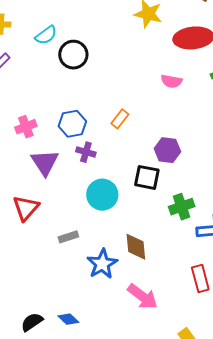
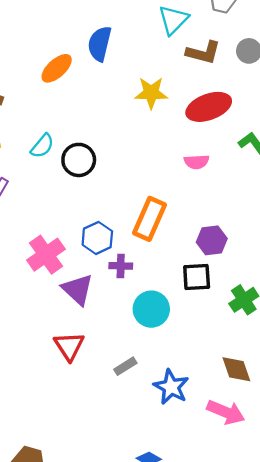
orange rectangle: (120, 119) -> (149, 219), size x1.8
pink cross: (26, 127) -> (46, 255), size x1.5
brown diamond: (136, 247) -> (236, 369), moved

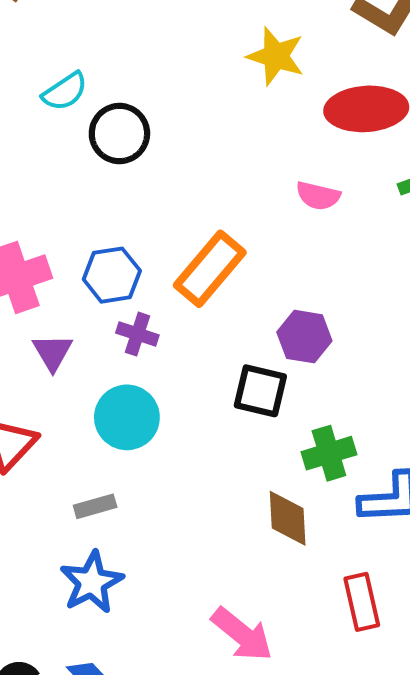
purple triangle: (78, 289) -> (53, 352), size x0.7
cyan circle: (151, 309) -> (127, 417), moved
brown diamond: (236, 369) -> (288, 518), moved
blue star: (171, 387) -> (92, 582), moved

